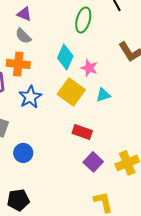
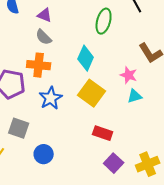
pink star: (89, 68) -> (129, 75), moved
cyan triangle: (103, 95) -> (135, 96), moved

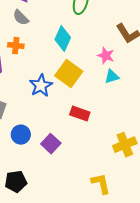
orange cross: (39, 65) -> (16, 46), size x0.7
blue star: (51, 98) -> (41, 86), moved
purple square: (114, 163) -> (51, 144), moved

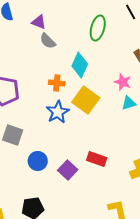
gray semicircle: (21, 18) -> (48, 41), moved
orange cross: (16, 46) -> (57, 83), moved
red rectangle: (80, 114) -> (97, 159), moved

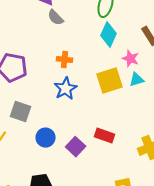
cyan diamond: (80, 65) -> (109, 35), moved
yellow square: (86, 100) -> (110, 81), moved, turned 36

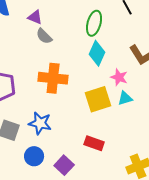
orange cross: (65, 60) -> (53, 78), size x1.8
blue star: (66, 89) -> (40, 123), moved, turned -30
red rectangle: (105, 136) -> (94, 143), moved

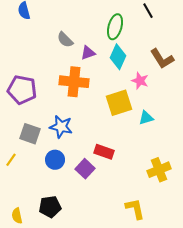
purple triangle: (35, 17) -> (88, 53), moved, turned -42
cyan triangle: (125, 98) -> (146, 118), moved
red rectangle: (94, 143) -> (104, 152), moved

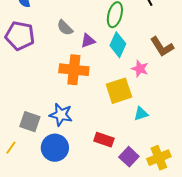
purple pentagon: (22, 90) -> (20, 36), moved
cyan triangle: (146, 118) -> (141, 114), moved
blue circle: (55, 160) -> (55, 148), size x1.4
purple square: (85, 169) -> (129, 157), moved

